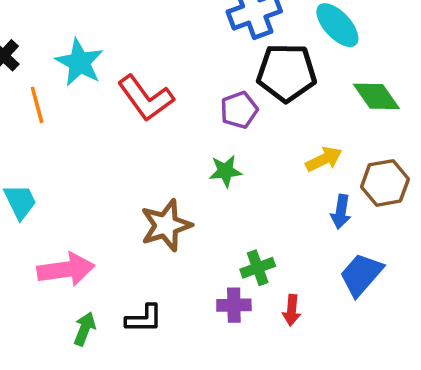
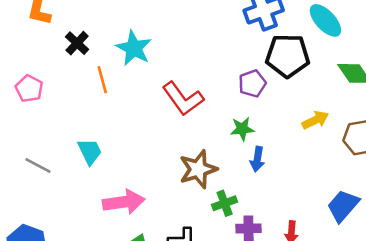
red L-shape: (146, 98) -> (183, 99), moved
blue arrow: (341, 212) -> (257, 159), moved
green cross: (258, 268) -> (225, 203), moved

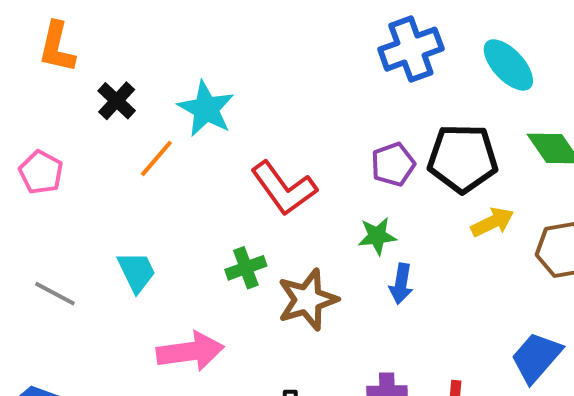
black pentagon: (288, 56) -> (463, 158), moved
orange line: (102, 80) -> (156, 158), turned 56
green cross: (225, 203) -> (246, 268), moved

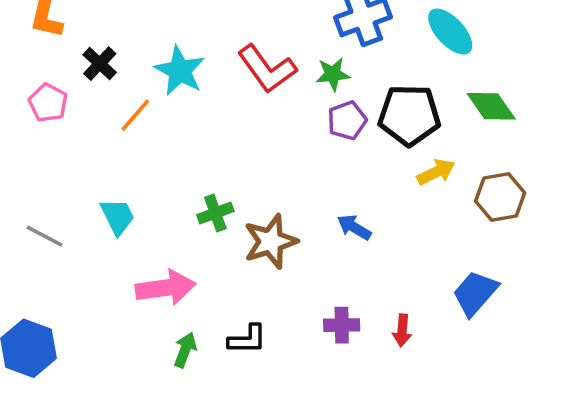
pink pentagon: (41, 172) -> (48, 103), moved
red L-shape: (284, 188) -> (267, 69), moved
green star: (377, 236) -> (333, 74), moved
blue arrow: (401, 284) -> (354, 227), turned 112

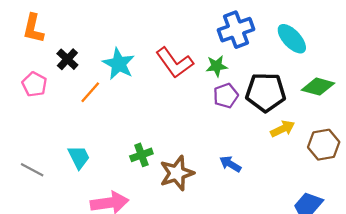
green diamond: (491, 106) -> (318, 87), turned -40

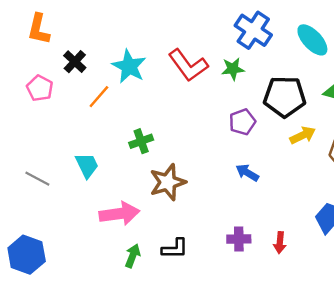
blue cross: (236, 30) -> (253, 30), turned -36
purple pentagon: (226, 96) -> (242, 122), moved
green cross: (141, 155) -> (141, 141), moved
brown star: (177, 173) -> (168, 182), moved

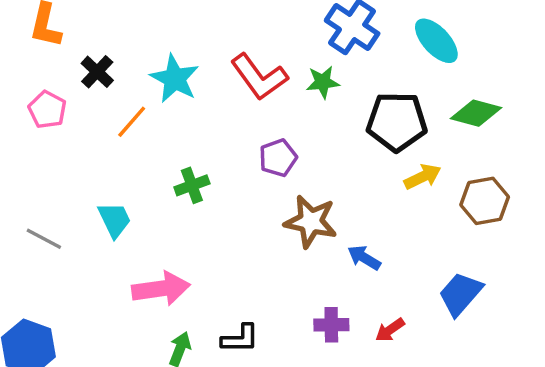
purple pentagon: (242, 122) -> (278, 158), moved
blue arrow: (247, 173) -> (364, 258), moved
brown star: (168, 182) -> (311, 222), moved, turned 30
red arrow: (280, 243) -> (390, 330), turned 50

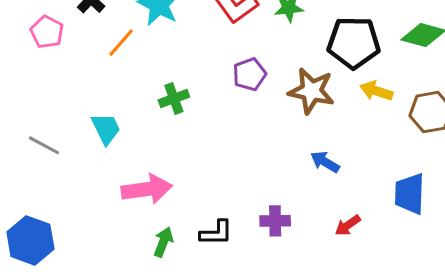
yellow arrow: (423, 177) -> (376, 91), turned -136
brown star: (311, 222) -> (311, 91), moved
blue trapezoid: (460, 294) -> (410, 194), turned -39
purple cross: (331, 325) -> (275, 221), moved

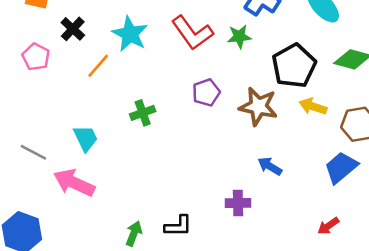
black pentagon: (354, 43) -> (294, 66), turned -30
pink arrow: (147, 189) -> (74, 183), moved, turned -147
blue trapezoid: (410, 194) -> (341, 167), moved, turned 48
purple cross: (275, 221) -> (238, 203), moved
red arrow: (348, 225) -> (328, 226), moved

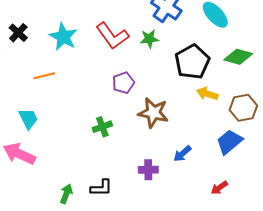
orange line: (98, 66) -> (44, 76), moved, turned 35
brown star: (258, 106) -> (153, 113), moved
green cross: (143, 113) -> (102, 127), moved
blue arrow: (270, 166) -> (182, 154), moved, turned -72

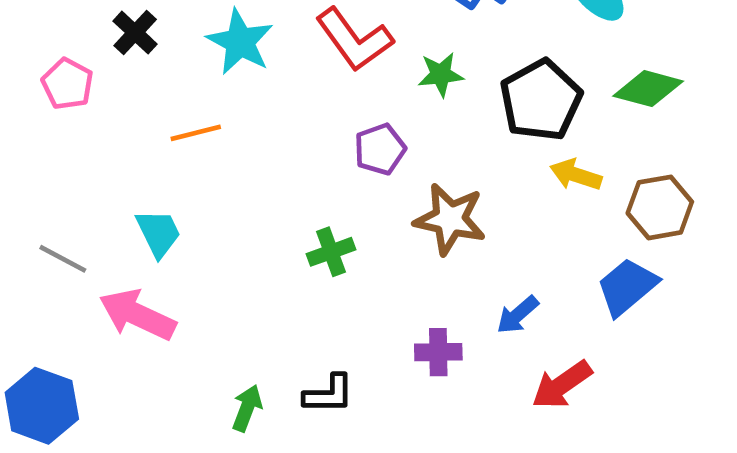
green star: (149, 39) -> (441, 75), moved
red arrow: (219, 188) -> (562, 385), moved, size x1.5

